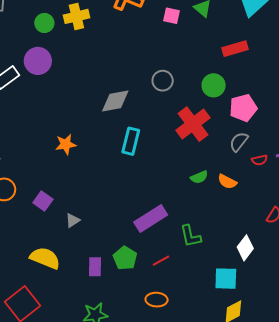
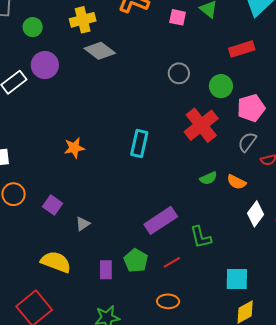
green circle: (44, 23) -> (33, 27), moved
gray circle: (163, 81) -> (179, 73), moved
gray diamond: (115, 101) -> (100, 51), moved, turned 48
white diamond: (245, 248) -> (256, 214), moved

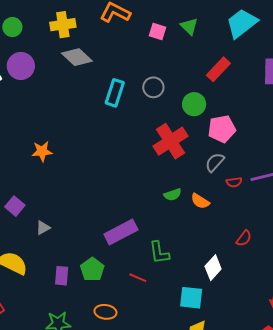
red rectangle: (242, 49) -> (218, 69), turned -35
cyan rectangle: (139, 144) -> (115, 93), moved
white diamond: (256, 214) -> (213, 268), moved
red line: (172, 262) -> (138, 278), moved, turned 48
orange ellipse: (168, 301) -> (105, 312), moved

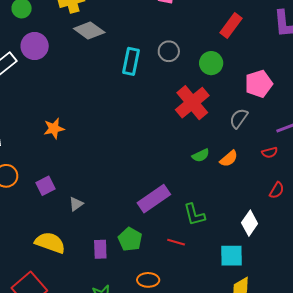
pink pentagon: (222, 129) -> (259, 84), moved
orange star: (42, 151) -> (54, 128), moved
red semicircle: (234, 182) -> (270, 152), moved
orange semicircle: (200, 201) -> (229, 159), turned -66
purple square: (15, 206) -> (45, 186), turned 30

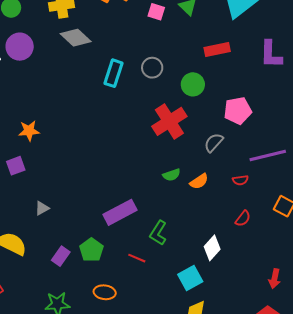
red rectangle: (231, 26) -> (217, 49), turned 35
purple square: (45, 186) -> (16, 166), moved
green L-shape: (194, 215) -> (158, 233), turned 40
purple rectangle: (100, 249) -> (61, 256), turned 30
cyan square: (231, 256) -> (190, 278), turned -35

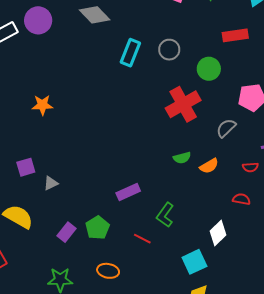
purple square: (16, 166) -> (26, 167), moved
purple rectangle: (120, 212) -> (128, 192), size x0.7
red semicircle: (243, 218) -> (241, 199), moved, turned -120

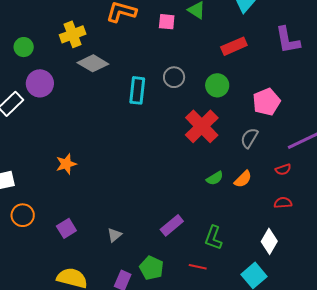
gray triangle: (51, 183) -> (114, 235), moved

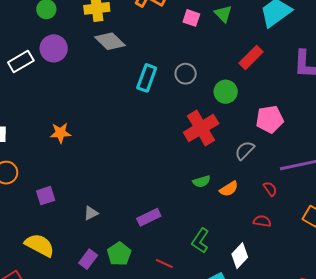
red rectangle: (234, 46) -> (251, 58), turned -35
red semicircle: (283, 169) -> (270, 189), turned -119
green L-shape: (213, 238) -> (200, 241), moved

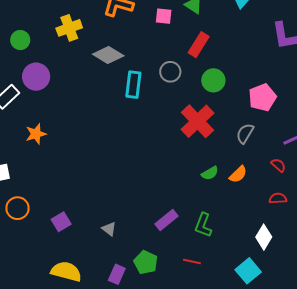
gray diamond: (110, 41) -> (108, 55), moved
red rectangle: (251, 58) -> (199, 45), moved
orange star: (60, 133) -> (36, 134), moved
gray triangle: (91, 213) -> (109, 229), turned -42
green L-shape: (200, 241) -> (203, 225), moved

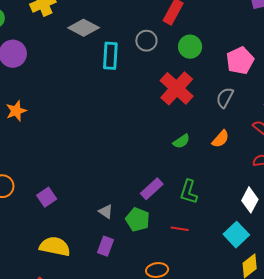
green semicircle: (210, 173) -> (181, 141), moved
gray triangle: (109, 229) -> (106, 212), moved
green pentagon: (146, 262) -> (138, 220), moved

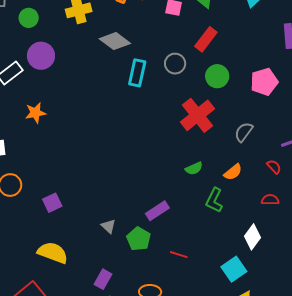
pink pentagon: (240, 61) -> (264, 82), moved
green L-shape: (189, 192) -> (214, 200), moved
purple rectangle: (105, 246) -> (103, 279), moved

